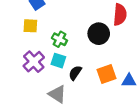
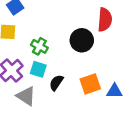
gray triangle: (57, 94) -> (26, 96), moved

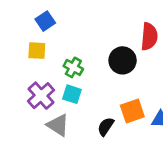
black semicircle: (56, 83) -> (106, 126), moved

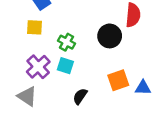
gray triangle: (58, 125) -> (27, 96), moved
black semicircle: (106, 126) -> (80, 96), moved

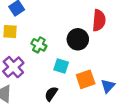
cyan square: (65, 66) -> (61, 66), moved
blue triangle: (143, 88) -> (108, 86), turned -48

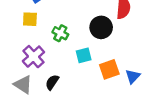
cyan square: (61, 66) -> (84, 55), turned -32
black semicircle: (51, 94) -> (52, 82), moved

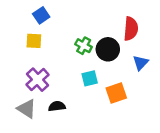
green cross: (60, 33) -> (84, 46), moved
blue triangle: (133, 76) -> (141, 63), moved
black semicircle: (52, 82) -> (57, 106), turned 49

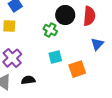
black circle: (108, 49) -> (65, 15), moved

